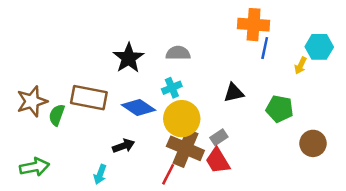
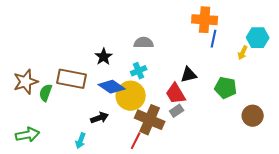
black star: (129, 58) -> (104, 57), moved, size x0.7
yellow circle: (182, 119) -> (131, 96), moved
red trapezoid: (218, 161) -> (176, 94), moved

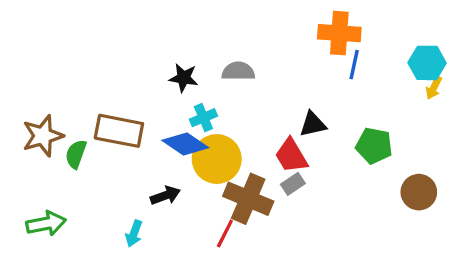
yellow arrow: (243, 53) -> (434, 88), moved
black star: (104, 57) -> (184, 78), moved, turned -30
cyan cross: (139, 71) -> (203, 118), moved

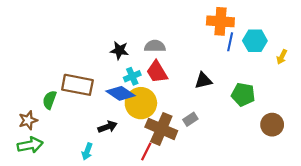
cyan hexagon: (427, 63) -> (255, 41), moved
brown star: (43, 136) -> (28, 120), moved, size x0.7
red trapezoid: (291, 156) -> (157, 72), moved

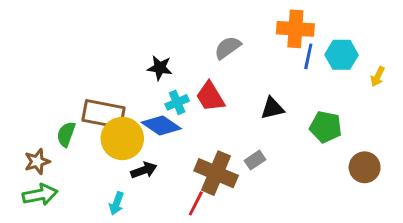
gray semicircle: (155, 46) -> (228, 48), moved, turned -36
yellow circle: (141, 103) -> (122, 138), moved

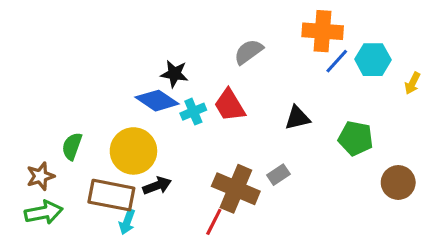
blue line: (308, 56) -> (337, 61), turned 30
brown rectangle: (104, 114) -> (111, 195), moved
blue diamond: (161, 125) -> (157, 101), moved

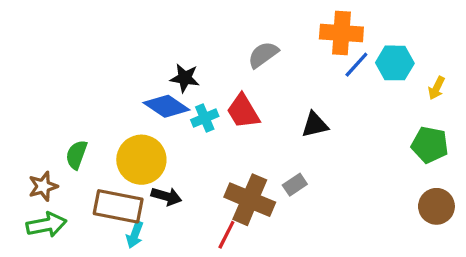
green pentagon: (356, 138) -> (430, 145), moved
brown circle: (398, 182) -> (436, 206), moved
black arrow: (157, 186) -> (166, 196), turned 36

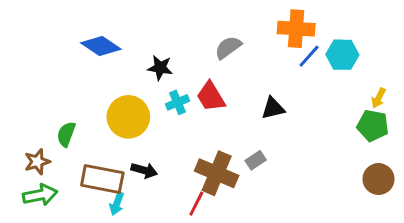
yellow arrow: (436, 88) -> (379, 98), moved
blue diamond: (166, 106) -> (101, 46), moved
yellow circle: (141, 160) -> (128, 117), moved

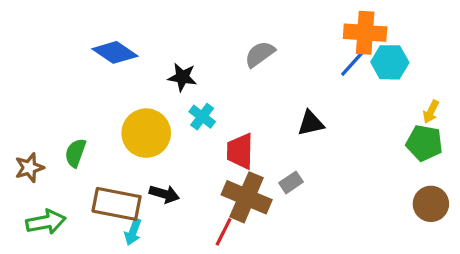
orange cross: (296, 29) -> (365, 33), moved
red trapezoid: (211, 97) -> (240, 151), moved, turned 32
cyan cross: (178, 102) -> (202, 117), turned -30
brown star: (37, 162) -> (29, 168), moved

